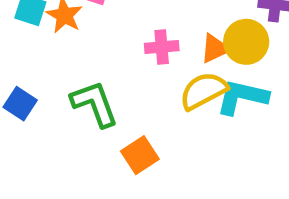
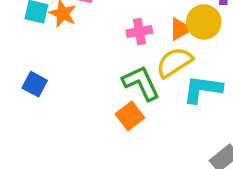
cyan L-shape: (242, 97) -> (203, 89), moved
green L-shape: (95, 104) -> (141, 83), moved

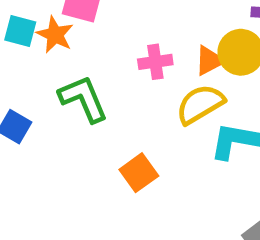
green L-shape: (141, 83) -> (83, 99), moved

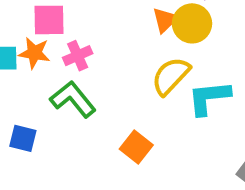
orange triangle: (209, 61) -> (165, 20), moved
pink cross: (155, 62) -> (78, 56), moved

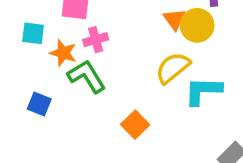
orange triangle: (165, 20) -> (174, 19), turned -30
orange star: (34, 53) -> (63, 53), moved

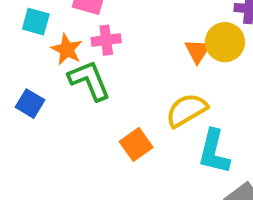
orange triangle: (174, 19) -> (198, 51), moved
yellow semicircle: (173, 68) -> (187, 110), moved
cyan L-shape: (203, 91) -> (214, 152), moved, turned -87

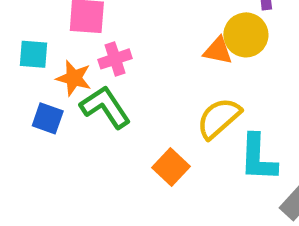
orange triangle: (198, 51) -> (218, 51), turned -40
blue square: (30, 104) -> (48, 118), moved

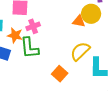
green L-shape: (105, 107) -> (29, 48), turned -150

